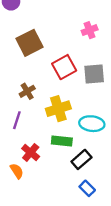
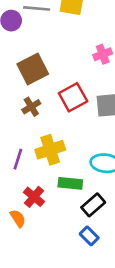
brown cross: (27, 91) -> (31, 107), moved
yellow cross: (58, 109) -> (50, 150), moved
blue rectangle: (87, 188) -> (89, 236), moved

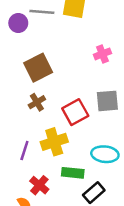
red square: (73, 97) -> (75, 112), moved

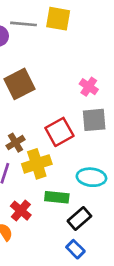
pink cross: (102, 54) -> (89, 87), moved, turned -35
brown cross: (37, 102) -> (15, 143), moved

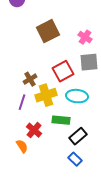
brown square: (19, 84) -> (48, 31), moved
cyan ellipse: (91, 177) -> (77, 96), moved

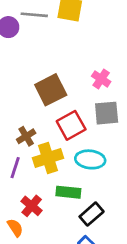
brown square: (48, 31) -> (51, 90), moved

